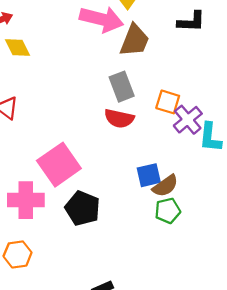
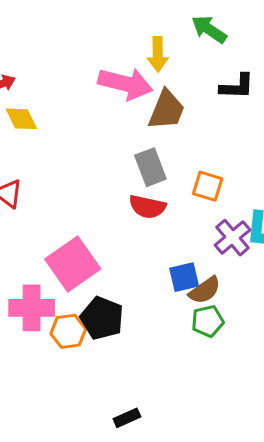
purple cross: (188, 120) -> (233, 238), moved
orange hexagon: (18, 254) -> (68, 331), moved

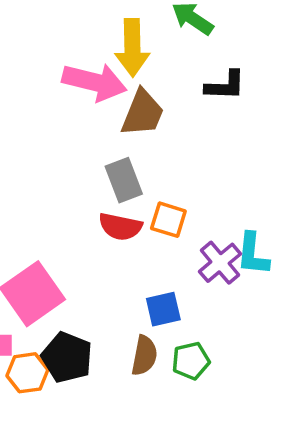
yellow arrow: (158, 54) -> (132, 48), size x1.4
orange square: (208, 186) -> (168, 220), moved
brown semicircle: (205, 290) -> (144, 356), moved, turned -44

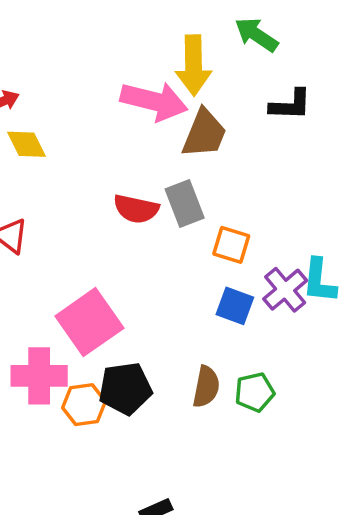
red semicircle: (120, 227) -> (136, 209), moved
blue square: (163, 309) -> (235, 306), moved, turned 33
black pentagon: (67, 357) -> (125, 388), turned -30

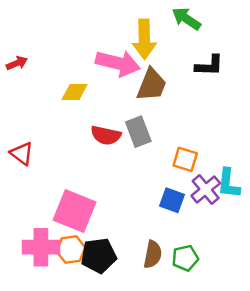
yellow diamond: (27, 144) -> (75, 92), moved, turned -64
orange square: (231, 245) -> (185, 159), moved
pink square: (89, 322) -> (75, 211), turned -33
orange hexagon: (84, 405) -> (71, 250), moved

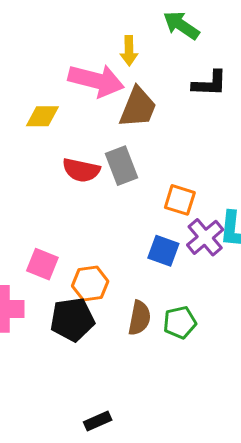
yellow arrow: (144, 39) -> (129, 51), size x0.6
pink square: (75, 211) -> (42, 264), size x0.6
orange hexagon: (71, 250) -> (90, 284), moved

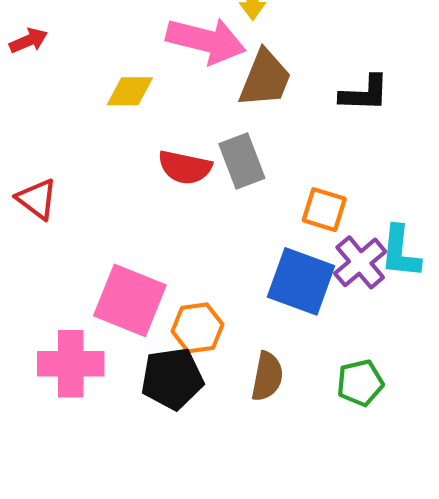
black L-shape: (210, 83) -> (364, 93), moved
blue square: (163, 251) -> (301, 281), size x1.5
pink square: (42, 264) -> (130, 300), size x1.6
green pentagon: (180, 322) -> (360, 383), moved

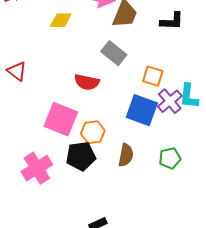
gray rectangle: (242, 161) -> (114, 53), turned -30
red semicircle: (185, 167) -> (87, 82), moved
pink cross: (71, 364) -> (37, 168), moved, turned -32

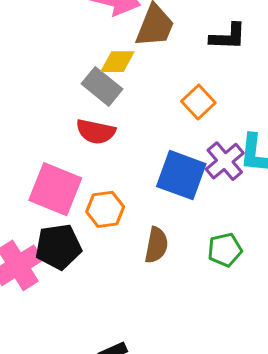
yellow diamond: (61, 20) -> (117, 62), moved
gray rectangle: (114, 53) -> (102, 86), moved
orange square: (153, 76) -> (198, 102), moved, turned 30
black pentagon: (81, 156) -> (58, 247), moved

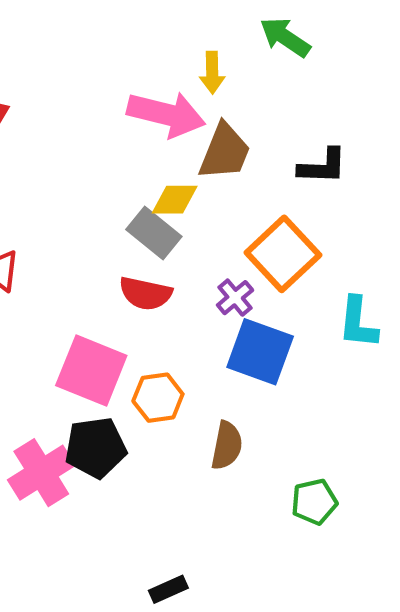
orange square: (198, 102) -> (283, 254), size x1.6
purple cross: (225, 161) -> (235, 298), moved, size x0.7
green pentagon: (225, 250) -> (314, 502), moved

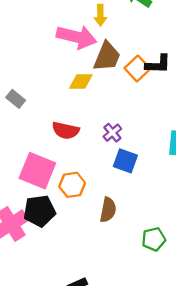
gray rectangle: (154, 233) -> (16, 99), moved, size x0.7
orange square: (283, 254) -> (137, 68), moved, size x0.7
blue square: (260, 352) -> (125, 161), size x0.7

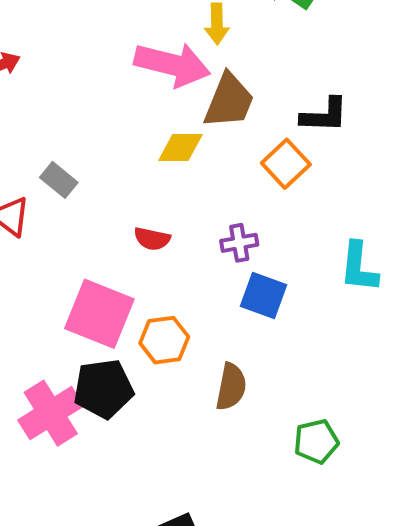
orange square: (137, 68) -> (286, 164), moved
red semicircle: (66, 130) -> (152, 239), size x0.7
purple cross: (112, 133) -> (239, 243), turned 30

